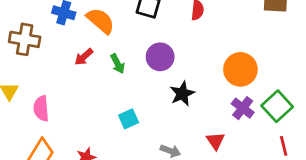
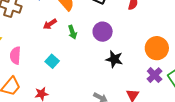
black star: (182, 94) -> (114, 59), turned 30
cyan square: (129, 119) -> (52, 61), moved, turned -32

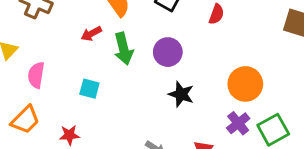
green arrow: (72, 32) -> (123, 49), size x1.5
cyan square: (52, 61) -> (89, 89), turned -32

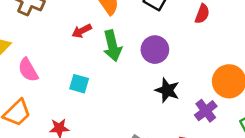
pink semicircle: (36, 75) -> (28, 70), turned -40
purple cross: (238, 123) -> (206, 111), moved

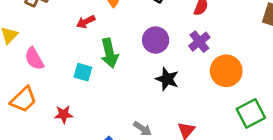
green arrow: (112, 46) -> (109, 53), moved
purple cross: (206, 111) -> (199, 42), moved

